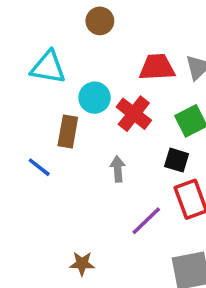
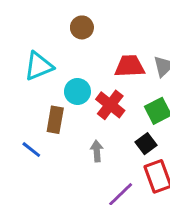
cyan triangle: (48, 67) -> (39, 66), turned -32
black square: (177, 160) -> (146, 144), turned 36

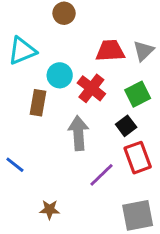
blue line: (31, 150) -> (15, 165), moved
gray arrow: (97, 151) -> (78, 133), size x1.6

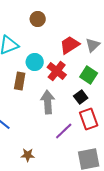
red trapezoid: (110, 51) -> (70, 45), turned -30
green square: (138, 94) -> (89, 75), turned -30

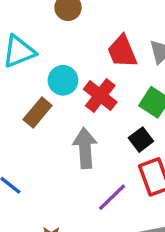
red trapezoid: (70, 45) -> (122, 51), turned -80
brown rectangle: (20, 81) -> (38, 112), turned 30

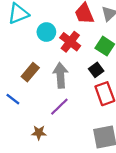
brown rectangle: (38, 112) -> (30, 72), moved
purple line: (112, 197) -> (59, 107), moved

